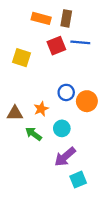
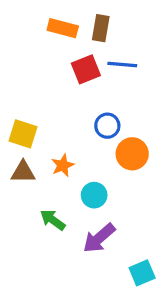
yellow square: (22, 58) -> (23, 134), moved
blue circle: (66, 92) -> (107, 126), moved
green arrow: (34, 134) -> (53, 220), moved
cyan square: (78, 180) -> (142, 273), moved

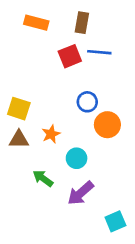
orange rectangle: (63, 28) -> (36, 23), moved

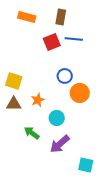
cyan square: (115, 221) -> (86, 165), turned 35

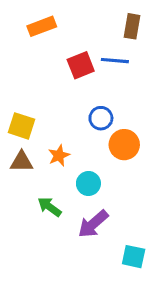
orange rectangle: (27, 17) -> (42, 26), turned -36
brown rectangle: (61, 17) -> (132, 26), moved

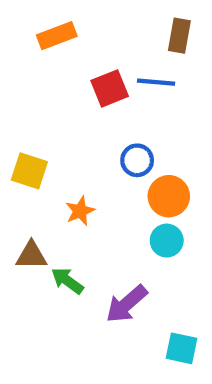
brown triangle: (22, 162) -> (31, 255), moved
cyan circle: (88, 183) -> (167, 241), moved

